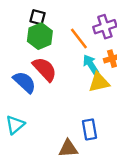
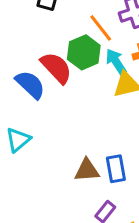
green hexagon: (40, 36) -> (84, 52), moved
blue rectangle: (90, 129) -> (116, 169), moved

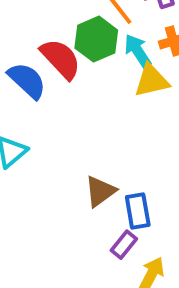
blue rectangle: (116, 169) -> (138, 211), moved
brown triangle: (87, 170) -> (100, 191), turned -32

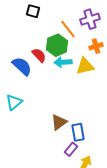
cyan arrow: (138, 51) -> (63, 62), moved, turned -60
red semicircle: (61, 59) -> (39, 55), size x0.7

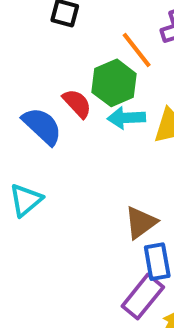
brown triangle: (59, 122) -> (141, 223), moved
purple rectangle: (71, 149) -> (143, 297), size x1.5

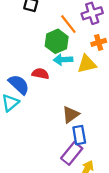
red semicircle: (77, 103) -> (40, 74), moved, turned -35
blue semicircle: (42, 126) -> (19, 84), moved

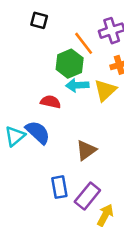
yellow triangle: (87, 64) -> (105, 90), turned -30
blue semicircle: (19, 84) -> (38, 132), moved
blue rectangle: (79, 135) -> (59, 187), moved

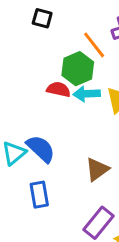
red semicircle: (51, 102) -> (59, 89), moved
blue rectangle: (59, 187) -> (39, 195), moved

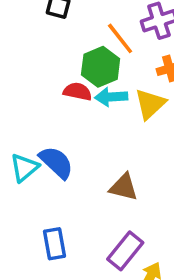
brown triangle: (97, 169) -> (124, 187), turned 50
blue rectangle: (39, 195) -> (55, 244), moved

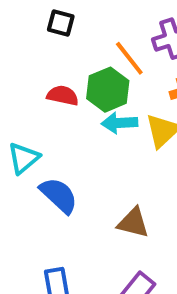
red semicircle: (78, 92) -> (63, 95), moved
cyan triangle: (24, 168) -> (24, 158), moved

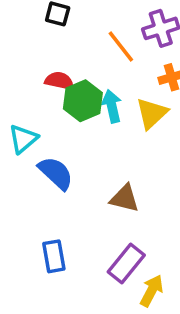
green hexagon: (108, 90) -> (83, 101), moved
cyan arrow: (119, 123) -> (112, 106), turned 80

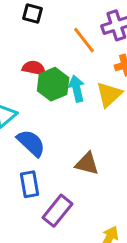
blue rectangle: (54, 256) -> (30, 184), moved
purple rectangle: (126, 264) -> (58, 211), moved

